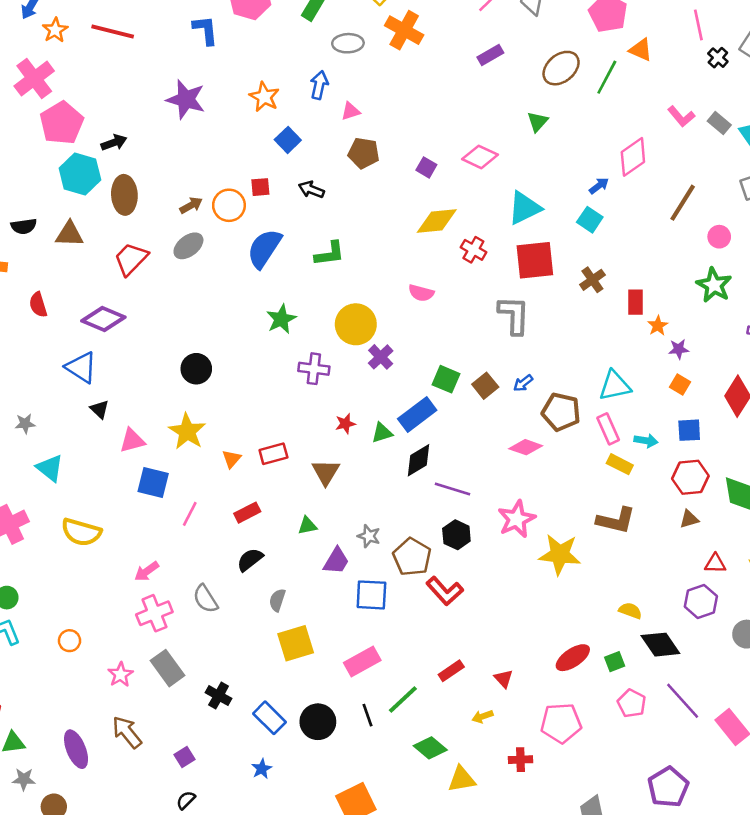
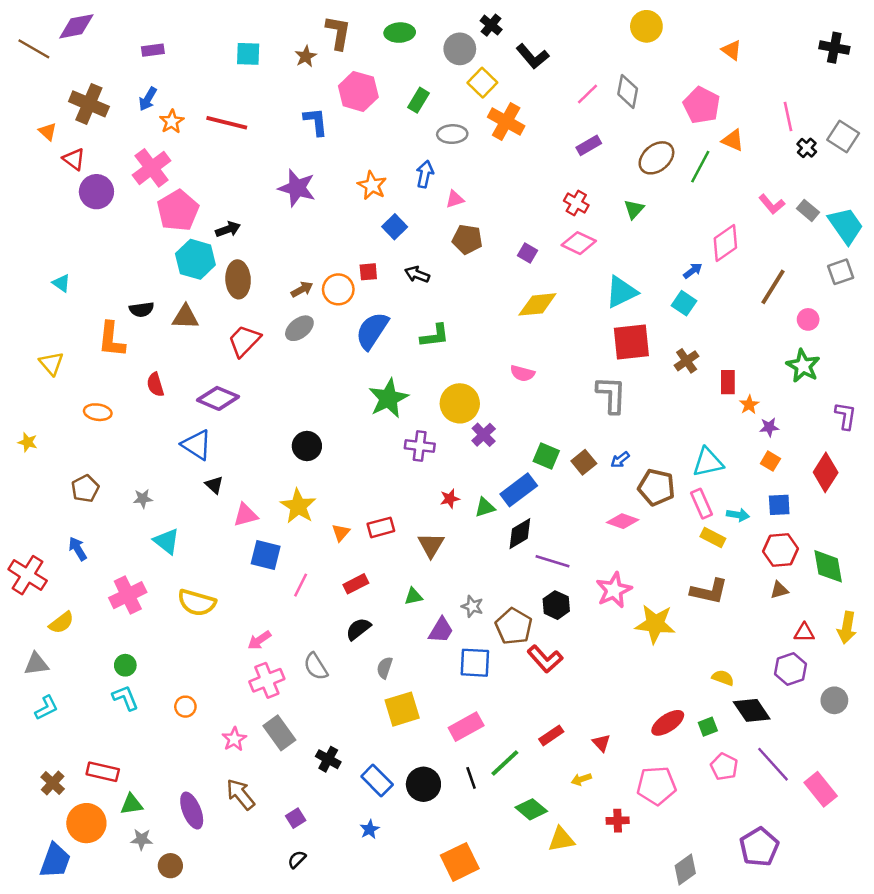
red cross: (473, 250) -> (576, 203), moved
green star: (281, 319) -> (388, 398), size x1.4

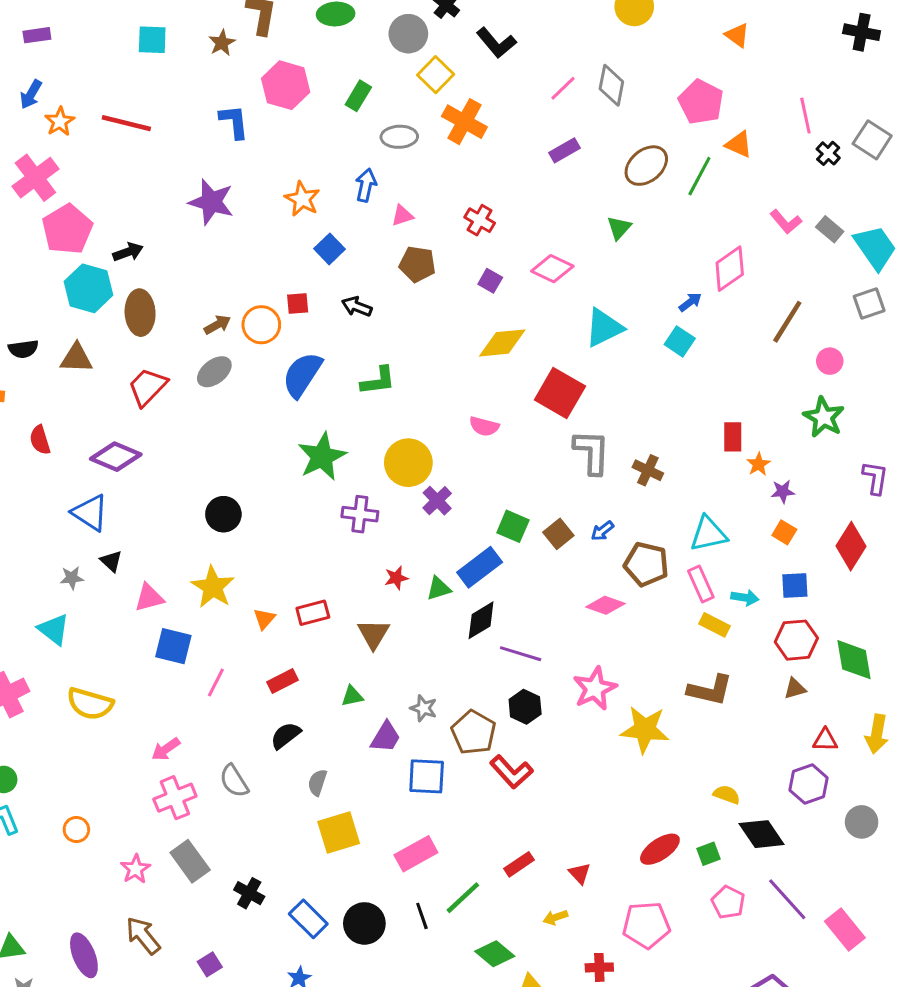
red cross: (576, 203) -> (480, 220), moved
red square: (631, 342) -> (560, 393), moved, turned 36
brown cross: (687, 361) -> (648, 470), moved, turned -30
gray star: (143, 499) -> (72, 578), moved

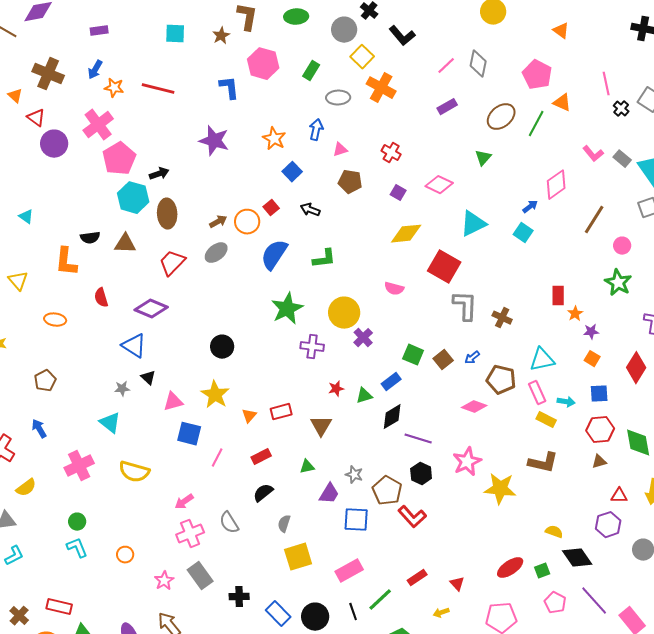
orange star: (60, 122) -> (114, 88), turned -30
red square: (298, 304) -> (271, 208), turned -35
blue rectangle: (480, 567) -> (391, 382), size x0.7
black cross: (249, 893) -> (239, 597), turned -30

